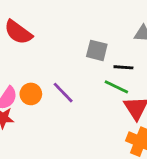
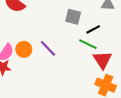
black line: (123, 67) -> (93, 29), turned -32

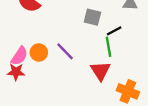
green line: (88, 44) -> (108, 47), turned 54
red triangle: (103, 60) -> (100, 71), moved

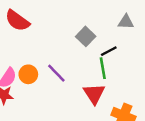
gray square: (92, 17) -> (86, 36), turned 30

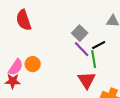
red semicircle: (17, 21) -> (24, 20), turned 35
purple line: (56, 73) -> (82, 49), moved

